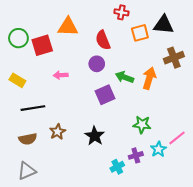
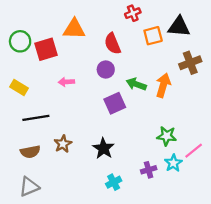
red cross: (121, 12) -> (133, 13), turned -32
green star: (142, 125) -> (167, 136), moved
cyan cross: (117, 167) -> (114, 182), moved

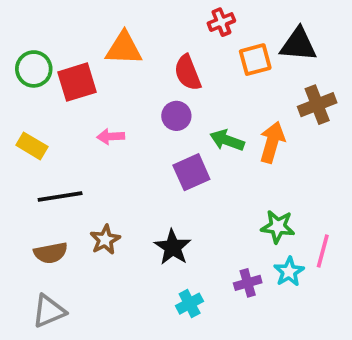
pink line: (194, 151) -> (323, 251), turned -36

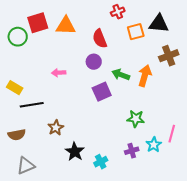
red square: (77, 82) -> (38, 23), moved
yellow rectangle: (32, 146) -> (15, 88), moved
green star: (278, 227) -> (136, 119), moved
black star: (173, 247) -> (75, 152), moved
brown semicircle: (51, 253) -> (17, 135), moved

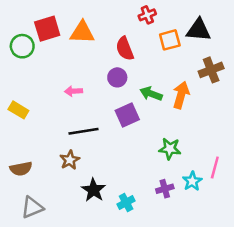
black line: (32, 105) -> (83, 131), moved

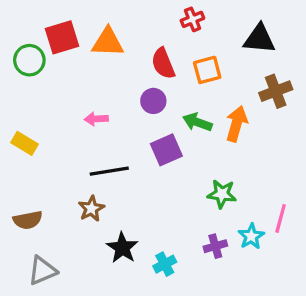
orange square: (170, 40) -> (207, 70), moved

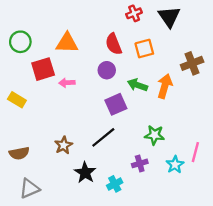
red square: (62, 37) -> (43, 69), moved
black triangle: (259, 39) -> (169, 17), moved, turned 50
orange triangle: (108, 42) -> (67, 43), moved
black line: (109, 171) -> (103, 137), moved, turned -30
purple cross: (215, 246) -> (140, 163), moved

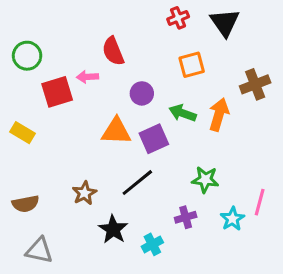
orange triangle: (67, 43) -> (116, 131), moved
red semicircle: (114, 44) -> (113, 51), moved
pink arrow: (67, 83) -> (87, 77), moved
gray triangle: (29, 188) -> (39, 251), turned 35

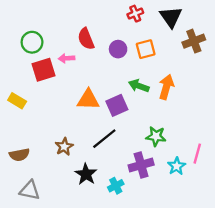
green circle: (27, 56) -> (32, 42), moved
brown cross: (255, 84) -> (194, 41), moved
purple circle: (142, 93) -> (118, 49), moved
purple cross: (186, 217) -> (141, 165), size x1.5

